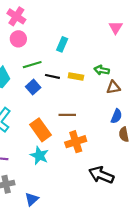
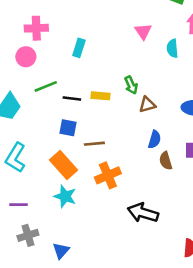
pink cross: (16, 16) -> (36, 28), moved, turned -30
cyan rectangle: (62, 44) -> (79, 48), moved
green arrow: (102, 70) -> (131, 85), turned -120
blue square: (33, 87) -> (68, 128), moved, turned -32

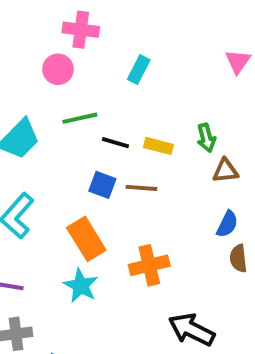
brown line: (94, 144) -> (141, 188), moved

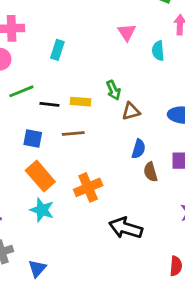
blue square: (102, 185) -> (33, 138), moved

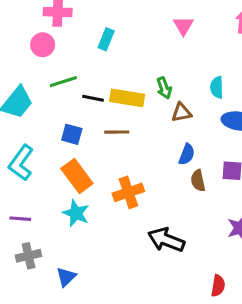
cyan semicircle: (158, 51) -> (217, 87), moved
yellow rectangle: (80, 102) -> (127, 98), size x1.5

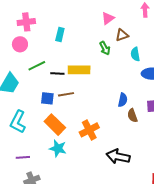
pink triangle: (183, 26) -> (108, 18), turned 32
green arrow: (164, 88) -> (105, 48), moved
brown triangle: (181, 113) -> (122, 35), moved
brown line: (117, 132) -> (66, 94), moved

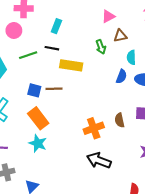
black line: (57, 73) -> (52, 48), moved
blue semicircle: (123, 100) -> (121, 76), moved
orange cross: (89, 130) -> (94, 128), moved

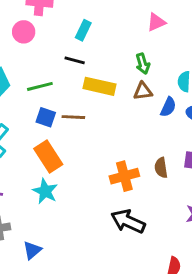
brown triangle: (120, 36) -> (143, 91), moved
green line: (28, 55) -> (40, 86), moved

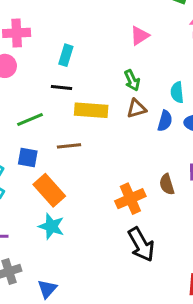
blue square: (46, 117) -> (28, 158), moved
black arrow: (128, 221) -> (141, 245), turned -136

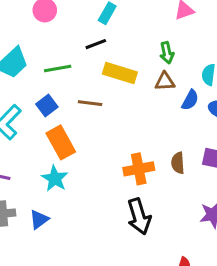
black line: (62, 87) -> (96, 44), turned -40
blue square: (28, 158) -> (47, 105), turned 30
blue triangle: (47, 289) -> (39, 219), moved

